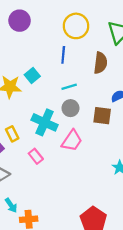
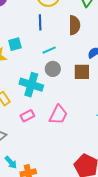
cyan square: (32, 75) -> (15, 44), turned 32
pink trapezoid: (72, 141) -> (58, 115), moved
pink rectangle: (36, 156) -> (27, 116), turned -72

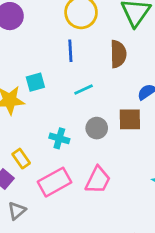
gray circle: (53, 69) -> (97, 128), moved
cyan cross: (31, 85) -> (59, 138), size x0.6
pink rectangle: (27, 116) -> (55, 182), size x1.6

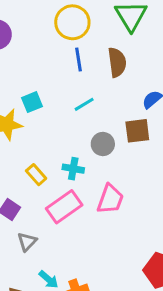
blue line: (70, 51) -> (78, 59), moved
cyan cross: (59, 138) -> (73, 169), moved
yellow rectangle: (21, 159) -> (36, 175), moved

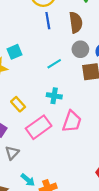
cyan line: (84, 104) -> (54, 64), moved
gray circle: (103, 144) -> (80, 49), moved
cyan cross: (73, 169) -> (54, 96), moved

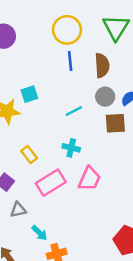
gray triangle: (12, 153) -> (18, 210), turned 32
cyan arrow: (28, 180) -> (39, 233), moved

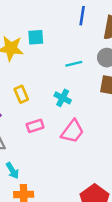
pink rectangle: (51, 183) -> (35, 126), size x0.6

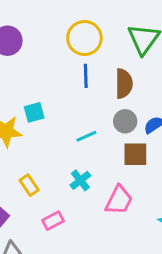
cyan cross: (63, 98) -> (80, 180), turned 35
pink trapezoid: (72, 131) -> (119, 200), moved

